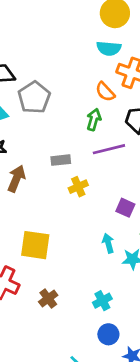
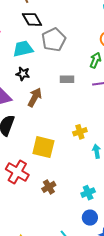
gray rectangle: (61, 160) -> (67, 79), moved
yellow cross: (78, 187) -> (80, 132), moved

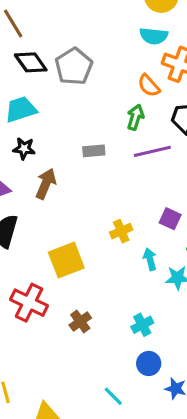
gray pentagon: (54, 40) -> (74, 66), moved
yellow square: (43, 147) -> (66, 260), turned -30

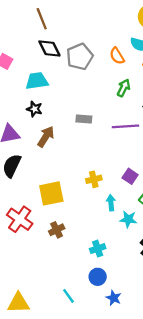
orange semicircle: (149, 86) -> (117, 56), moved
green arrow: (135, 117) -> (124, 88), moved
brown cross: (80, 321) -> (57, 230), moved

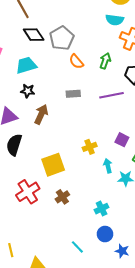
orange semicircle: (117, 56) -> (76, 62), moved
red cross: (20, 219) -> (28, 192), turned 30
cyan line: (69, 296) -> (77, 247), moved

